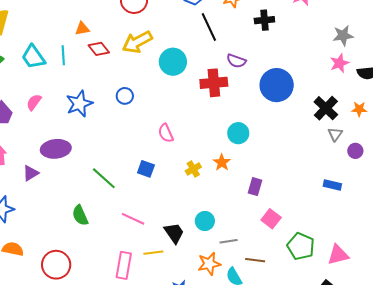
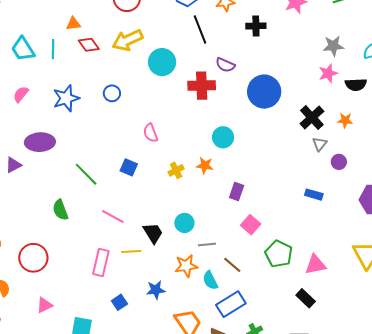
orange star: (222, 162) -> (205, 166), turned -30
brown line: (255, 260) -> (232, 265), turned 30

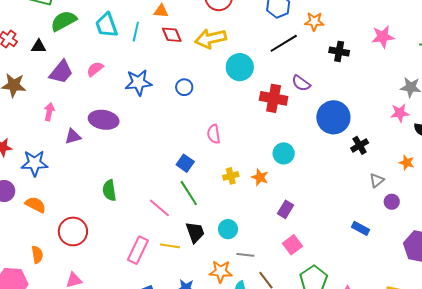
black line: (200, 30) -> (284, 43), turned 68
black cross: (312, 117) -> (360, 145), moved, size x0.7
green line: (86, 174) -> (189, 193), moved

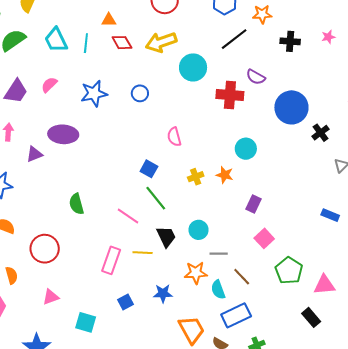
pink star: (383, 37) -> (328, 37), moved, size x0.6

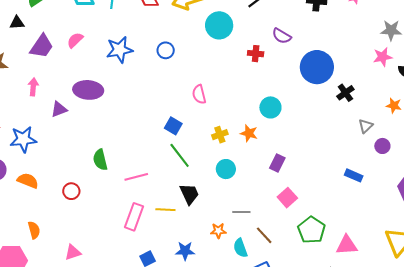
red cross: (230, 95) -> (256, 54), size x0.6
pink line: (128, 216) -> (136, 177), moved, turned -50
cyan circle: (198, 230) -> (226, 169), moved
red circle: (45, 249) -> (71, 191), moved, size x0.6
orange star: (196, 273) -> (218, 231), size x0.7

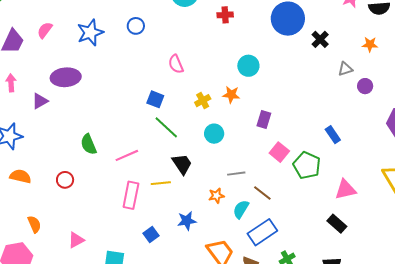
gray triangle: (366, 126) -> (345, 69), turned 35
blue rectangle: (354, 175) -> (333, 135), moved, turned 42
green pentagon: (311, 230) -> (307, 165), moved
cyan semicircle: (240, 248) -> (241, 209), turned 60

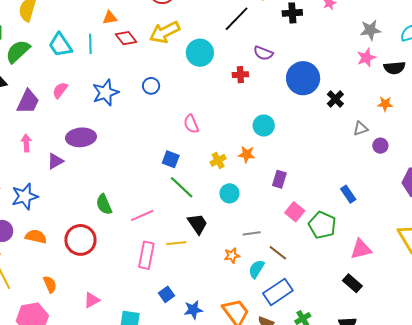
red circle: (65, 180) -> (80, 240), size x1.8
blue star: (187, 221) -> (193, 310), moved

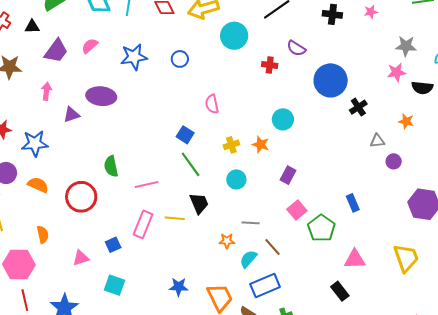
blue square: (167, 294) -> (113, 245), moved

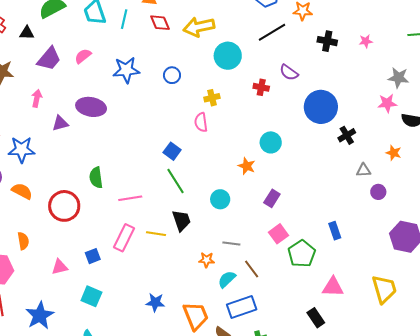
yellow cross: (231, 145) -> (212, 98), moved

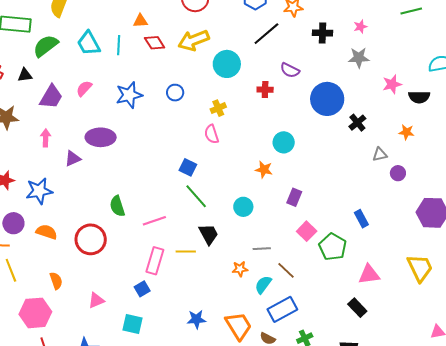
gray star: (398, 78) -> (359, 58), moved
blue square: (93, 256) -> (142, 289), moved

